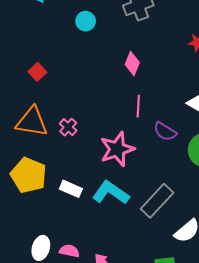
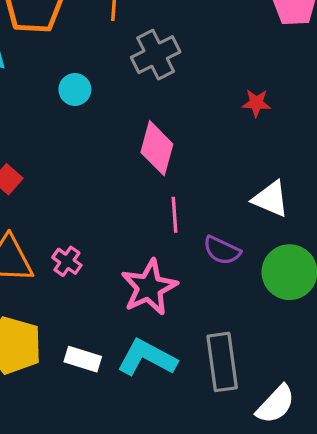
pink diamond: (132, 64) -> (157, 148), size x1.4
gray rectangle: (157, 201) -> (222, 362), turned -44

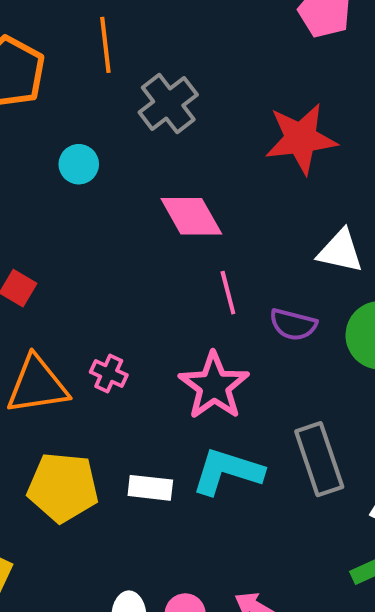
red star: (256, 103) -> (301, 139), size x2.0
pink diamond: (157, 148) -> (191, 216), turned -34

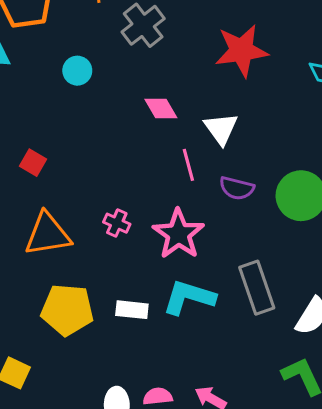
pink diamond: (191, 216) -> (161, 109), size x0.7
white triangle: (340, 251) -> (221, 129), moved, turned 42
pink cross: (109, 374) -> (117, 223), moved

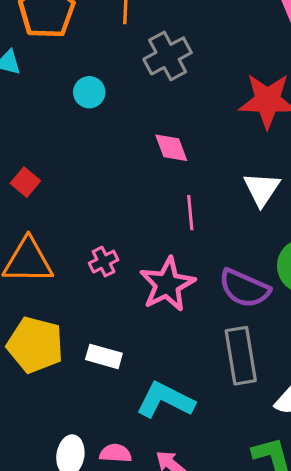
white triangle: (221, 129) -> (262, 189), moved
purple semicircle: (237, 188) -> (244, 288), moved, size x1.4
pink cross: (117, 223) -> (104, 262), turned 30
cyan L-shape: (189, 297) -> (165, 400), moved

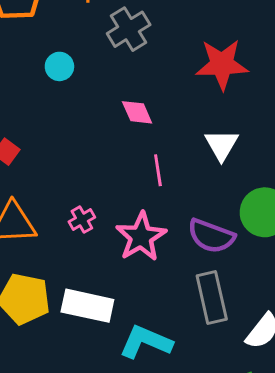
white rectangle: (104, 356) -> (87, 306), size x1.6

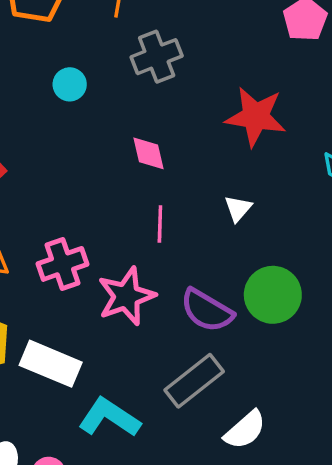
white triangle: (222, 145) -> (238, 209), size x0.7
pink cross: (82, 220) -> (63, 264), size x1.6
gray rectangle: (212, 297) -> (194, 381), turned 54

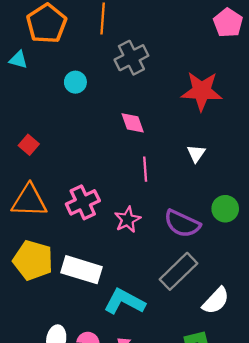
green circle: (273, 295) -> (225, 209), size x0.7
pink star: (126, 296) -> (128, 220), size x0.7

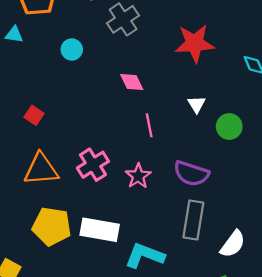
green circle: (225, 209) -> (229, 126), moved
gray rectangle: (179, 271) -> (193, 220), turned -30

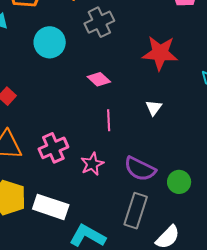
cyan circle: (72, 49) -> (50, 42), size x1.6
pink diamond: (132, 82) -> (99, 79), turned -30
green circle: (229, 126) -> (179, 182), moved

